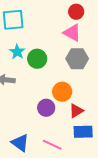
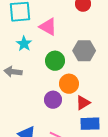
pink triangle: (72, 33) -> (48, 27), moved
green circle: (37, 59) -> (55, 61), moved

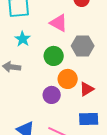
pink triangle: (48, 27) -> (59, 23), moved
red triangle: (83, 103) -> (87, 89), moved

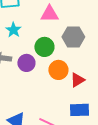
pink triangle: (59, 23) -> (49, 14), turned -30
purple circle: (52, 95) -> (26, 63), moved

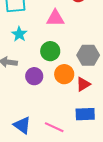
gray hexagon: (73, 37) -> (88, 55), moved
purple circle: (26, 63) -> (34, 76), moved

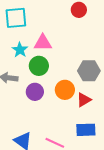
pink triangle: (55, 18) -> (43, 43), moved
green circle: (50, 51) -> (39, 66), moved

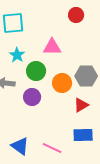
pink triangle: (43, 43) -> (52, 47), moved
orange circle: (65, 90) -> (62, 83), moved

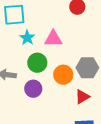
cyan star: (17, 55) -> (27, 38), moved

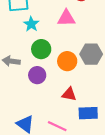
pink triangle: (53, 39) -> (66, 18), moved
red triangle: (82, 97) -> (69, 94), moved, turned 42

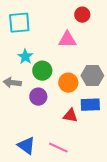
cyan star: (31, 24) -> (25, 57), moved
blue rectangle: (88, 113) -> (90, 105), moved

